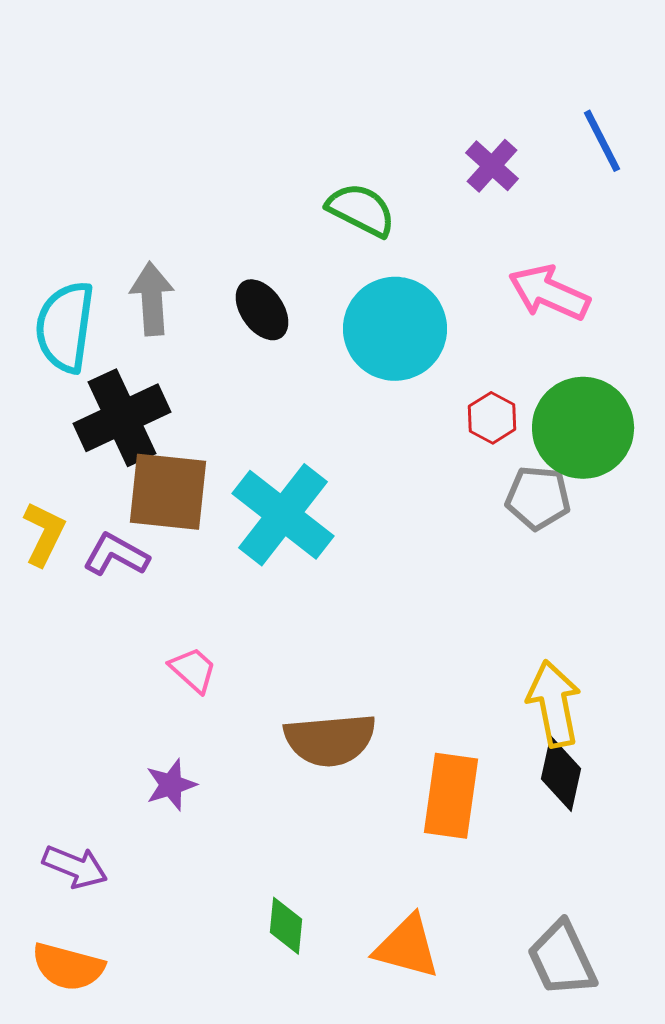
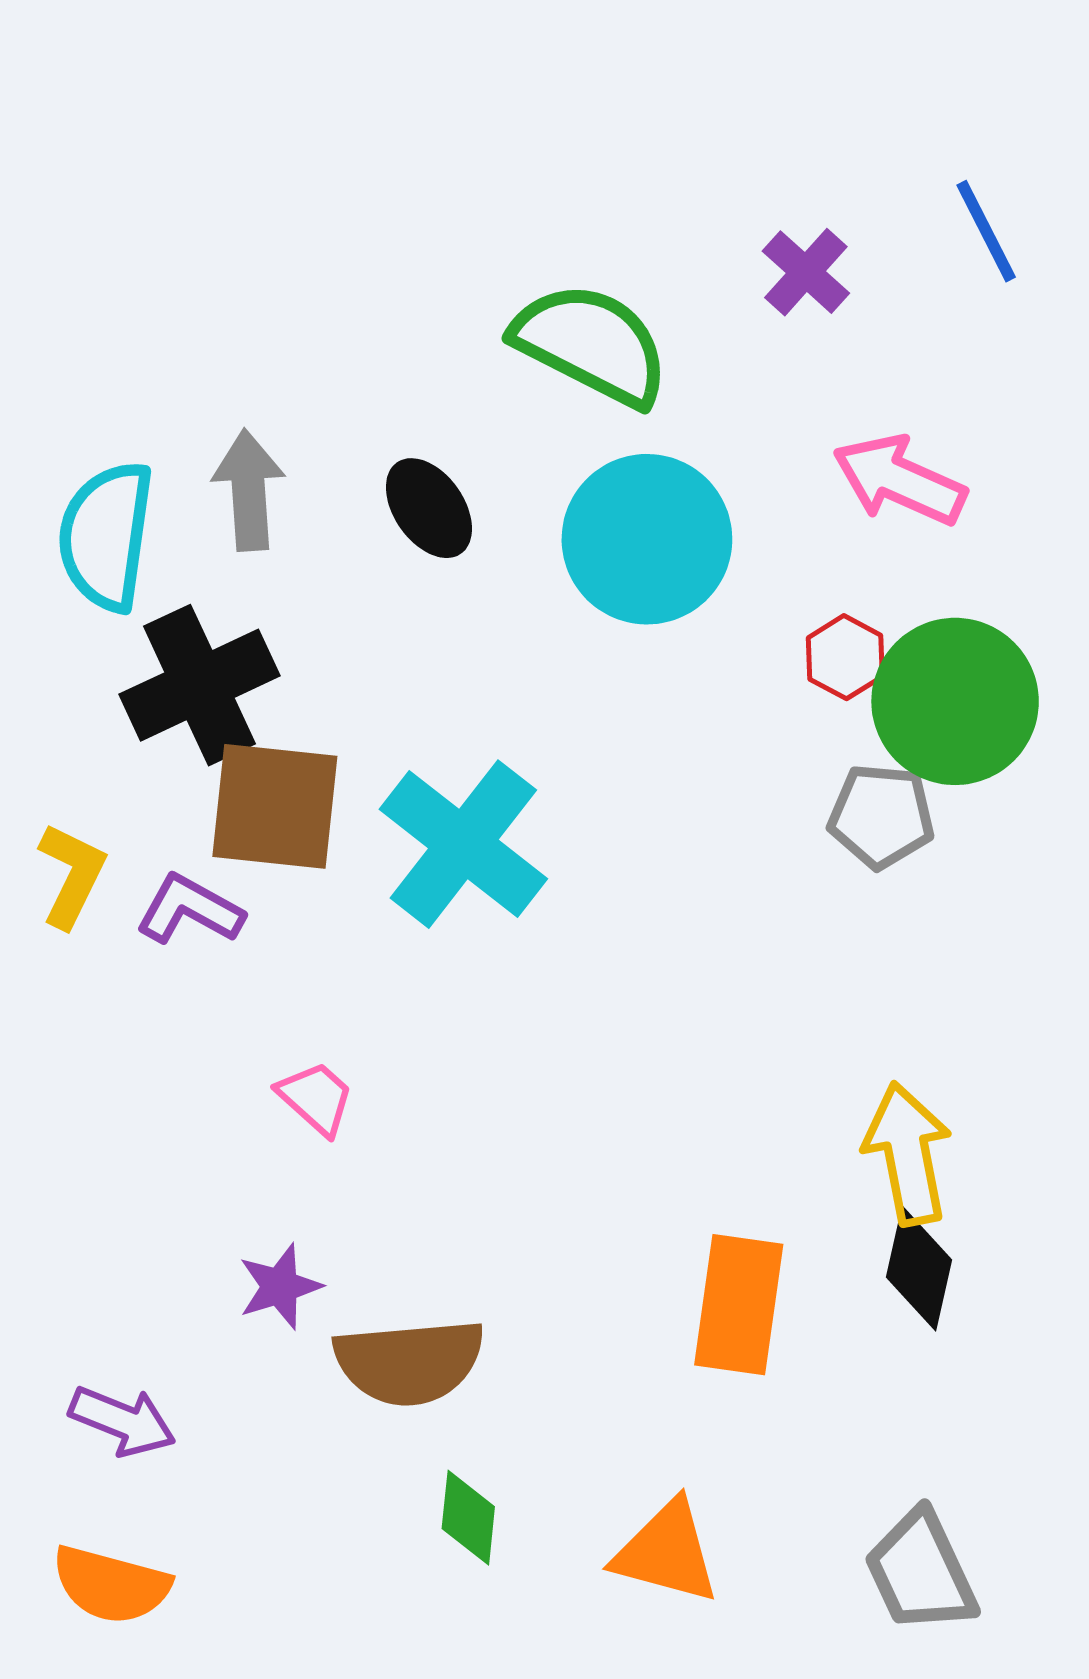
green semicircle: (361, 210) -> (591, 344), size x1.4
red hexagon: (492, 418) -> (845, 657), moved
brown semicircle: (330, 740) -> (409, 1362), moved

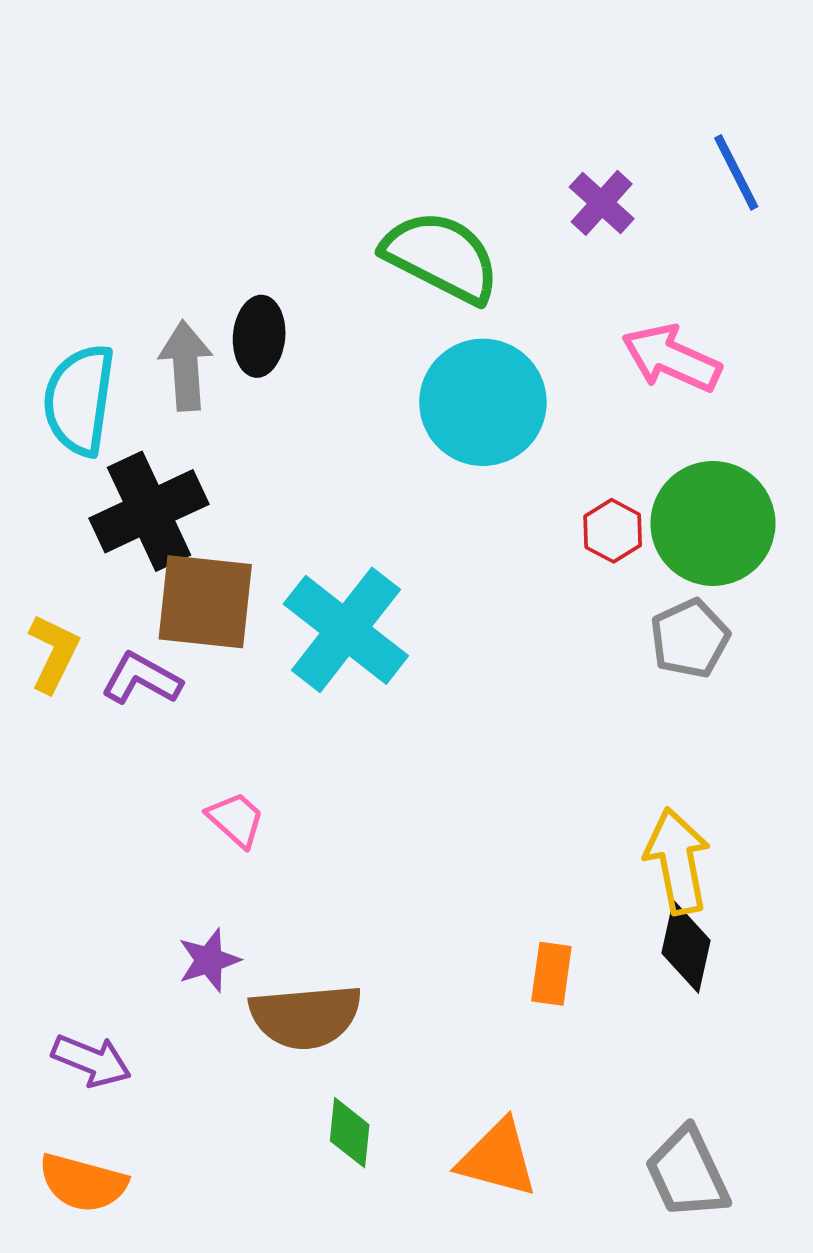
black ellipse: (429, 508) -> (259, 336), moved, turned 40
red hexagon: (845, 657) -> (613, 531), moved
gray pentagon: (881, 816) -> (690, 638), moved, turned -30
orange rectangle: (739, 1305) -> (551, 974), size x0.6

